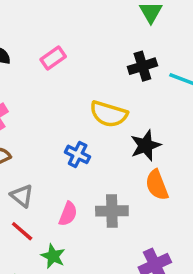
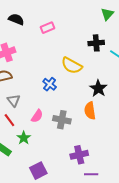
black star: (146, 145) -> (98, 88), moved, turned -30

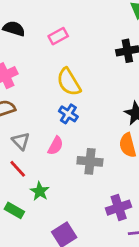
yellow semicircle: (72, 65) -> (69, 82), moved, turned 35
pink semicircle: (37, 116) -> (55, 146), moved

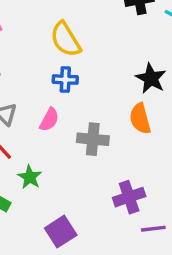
blue cross: (68, 114) -> (65, 80), turned -30

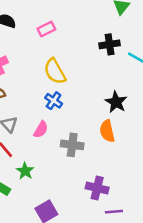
blue cross: (65, 80) -> (54, 101), turned 30
purple cross: (129, 197) -> (97, 188), turned 30

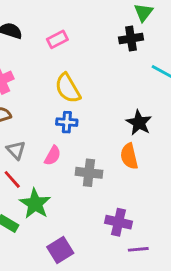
black cross: (110, 44) -> (131, 39), moved
blue cross: (54, 101) -> (67, 122), turned -30
green star: (25, 171) -> (35, 204), size x1.5

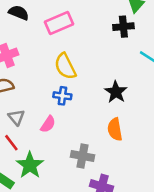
pink rectangle: (57, 39) -> (59, 23), size x1.5
black star: (139, 123) -> (116, 92), moved
gray cross: (89, 173) -> (82, 156), moved

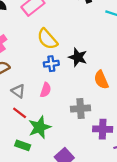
black star: (116, 92) -> (78, 57), moved
green star: (30, 165) -> (40, 127), turned 30

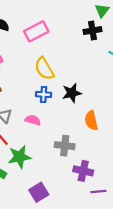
black star: (78, 57) -> (72, 93), turned 30
pink semicircle: (46, 90) -> (33, 120), turned -104

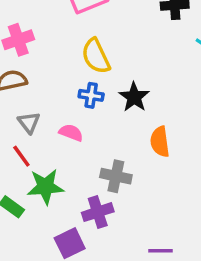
black star: (72, 93) -> (134, 97), turned -30
purple cross: (83, 171) -> (98, 212), moved, turned -36

